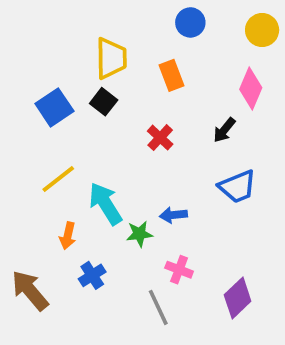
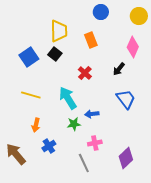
yellow line: (58, 179) -> (31, 95), turned 54
blue trapezoid: (238, 187) -> (126, 99), turned -105
cyan arrow: (105, 204) -> (68, 98), moved
pink cross: (179, 270) -> (95, 143), turned -32

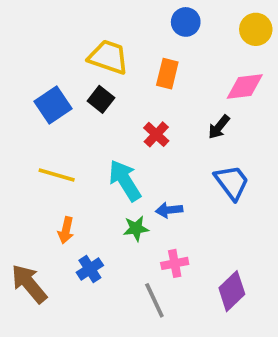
yellow trapezoid: (59, 31) -> (108, 57), turned -70
orange rectangle: (91, 40) -> (167, 74), turned 35
pink diamond: (133, 47) -> (245, 86), turned 60

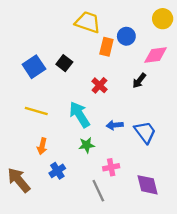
blue circle: (186, 22) -> (126, 36), moved
yellow trapezoid: (108, 57) -> (88, 22), moved
blue trapezoid: (232, 182) -> (145, 132), moved
blue arrow: (169, 210) -> (115, 125), moved
purple diamond: (232, 291) -> (147, 185), turned -60

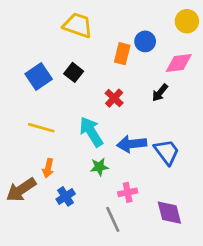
yellow trapezoid: (88, 22) -> (78, 25), moved
blue arrow: (115, 125) -> (132, 144), size x1.5
brown arrow: (19, 180) -> (21, 190), moved, turned -84

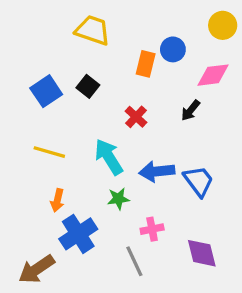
brown arrow: (21, 190) -> (37, 269), moved
blue cross: (66, 196) -> (78, 234), size x1.6

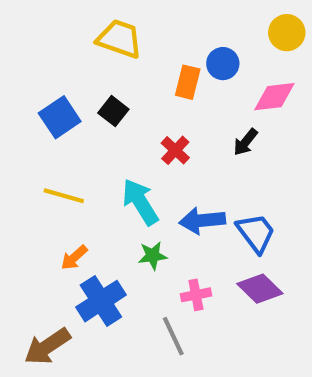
orange arrow: (57, 200) -> (74, 258), turned 35
purple diamond: (202, 253) -> (260, 289), moved, turned -32

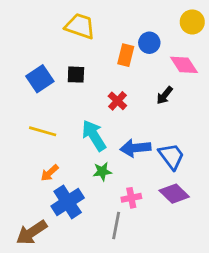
pink diamond: (274, 97) -> (184, 65), turned 64
black square: (113, 111) -> (76, 75), turned -36
gray line: (173, 336) -> (116, 226), turned 36

